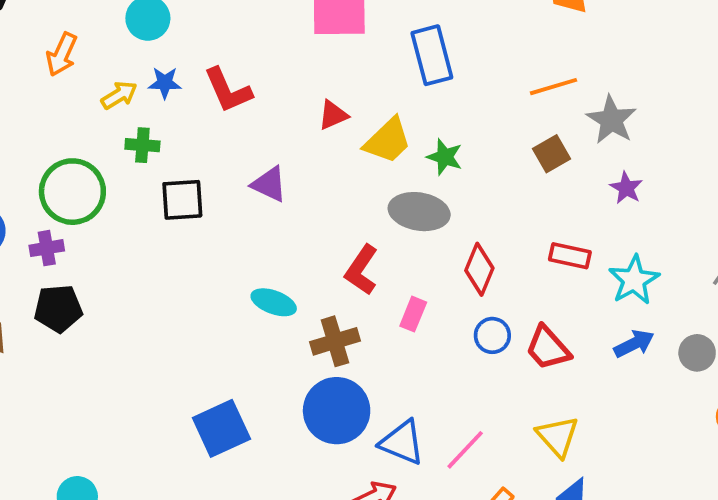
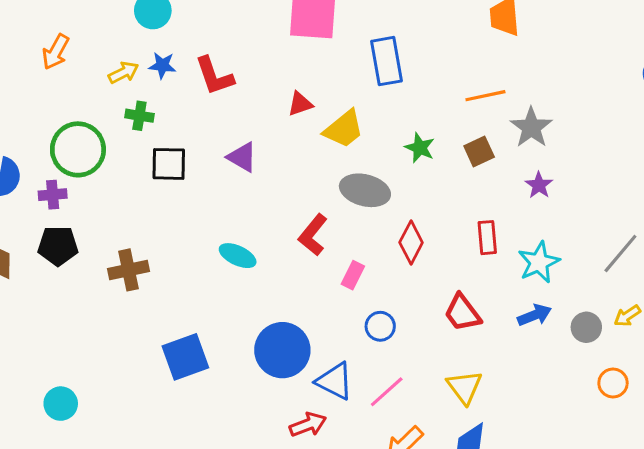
orange arrow: (62, 54) -> (56, 52), moved
green star: (445, 157) -> (420, 148), moved
red rectangle: (570, 256) -> (487, 238), turned 68
blue circle: (492, 335) -> (380, 326), moved
brown cross: (335, 341) -> (128, 270), moved

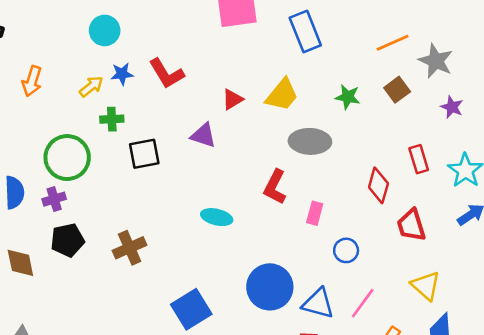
red triangle: (300, 104) -> (232, 99), moved
red diamond: (411, 242) -> (378, 185), moved
red trapezoid: (462, 313) -> (411, 225), turned 32

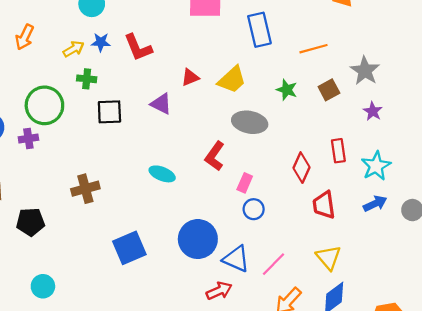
orange line: (393, 43) -> (313, 49), moved
black pentagon: (67, 240) -> (30, 222), moved
blue circle: (346, 250) -> (254, 209), moved

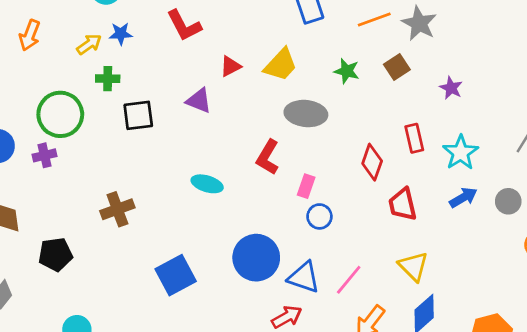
red L-shape: (138, 48) -> (184, 25), moved
gray star: (365, 71) -> (419, 23), moved

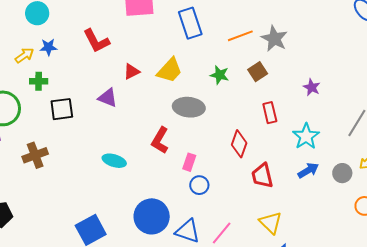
purple star: (451, 88) -> (312, 87), moved
red rectangle: (414, 138) -> (270, 113), moved
brown cross: (117, 209) -> (35, 155), moved

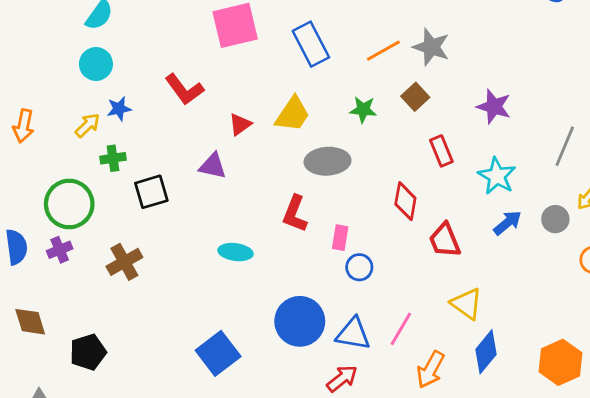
purple star: (312, 87) -> (494, 107), size x1.4

